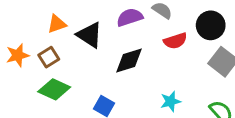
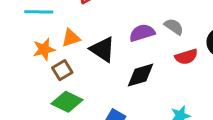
orange star: (18, 55) -> (44, 49), moved

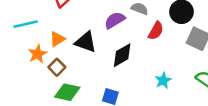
red semicircle: (186, 57) -> (156, 31), turned -30

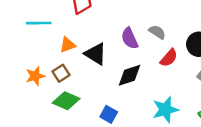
purple semicircle: (115, 20) -> (130, 38), turned -95
orange star: (38, 54) -> (35, 76), moved
cyan star: (163, 80) -> (165, 110), size x1.5

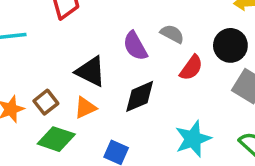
orange triangle: (68, 45) -> (85, 108), moved

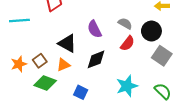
gray semicircle: (172, 34) -> (125, 24), moved

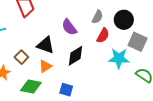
gray semicircle: (125, 24) -> (97, 17), turned 96
brown square: (40, 61) -> (21, 57), moved
cyan star: (127, 86) -> (119, 58), moved, turned 30

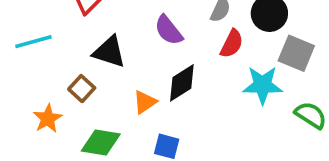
black triangle: (46, 45) -> (109, 52), moved
orange triangle: (45, 66) -> (145, 102), moved

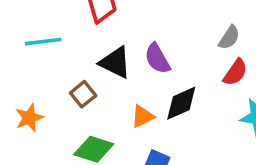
purple semicircle: (169, 30) -> (157, 59), moved
orange star: (48, 119) -> (29, 118), moved

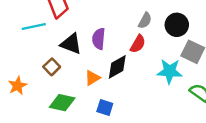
cyan line: (43, 42) -> (34, 27), moved
purple semicircle: (157, 59) -> (99, 39), turned 40
red semicircle: (235, 72) -> (138, 44), moved

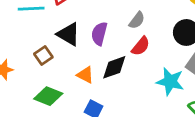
gray semicircle: (145, 20) -> (137, 20), moved
orange triangle: (92, 78) -> (85, 75), turned 49

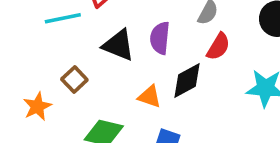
brown square: (43, 55) -> (74, 80), moved

